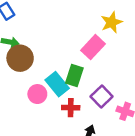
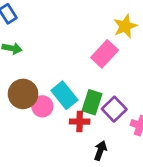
brown circle: (20, 58) -> (23, 94), moved
green rectangle: (74, 75) -> (92, 102), moved

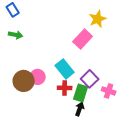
brown circle: (23, 94) -> (24, 81), moved
cyan rectangle: (64, 95) -> (65, 69), moved
green rectangle: (92, 102) -> (81, 93), moved

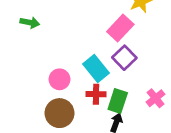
purple square: (90, 79) -> (124, 58), moved
brown circle: (24, 81) -> (59, 113), moved
pink cross: (109, 91) -> (155, 98), turned 32

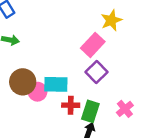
cyan rectangle: (96, 68) -> (56, 84), moved, turned -50
brown circle: (59, 113) -> (23, 82), moved

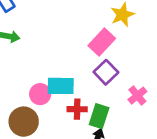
brown circle: (23, 82) -> (24, 122), moved
pink cross: (125, 109) -> (137, 96), moved

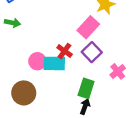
pink circle: (40, 94) -> (37, 61), moved
red cross: (77, 109) -> (65, 51), moved, turned 35

